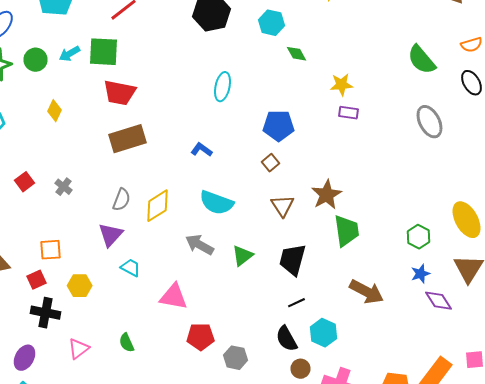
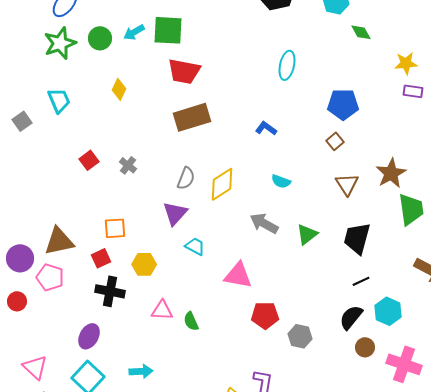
cyan semicircle: (216, 203) -> (281, 181), size x0.6
black semicircle: (286, 339) -> (351, 317), turned 68
pink triangle: (78, 349) -> (162, 310), moved, turned 40

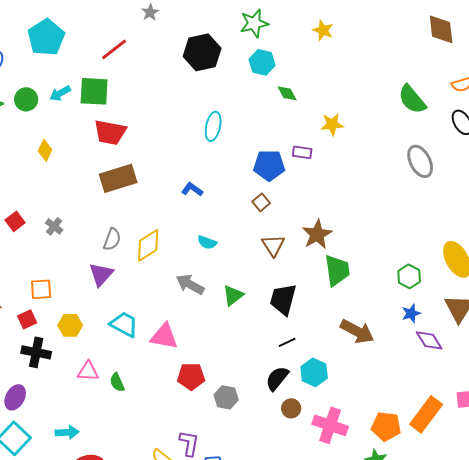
purple rectangle: (413, 91) -> (302, 152), moved
cyan trapezoid: (195, 246) -> (124, 324), moved, size x1.4

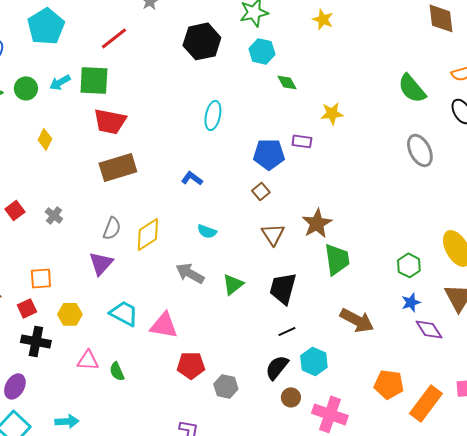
orange pentagon: (386, 426) -> (389, 384), moved

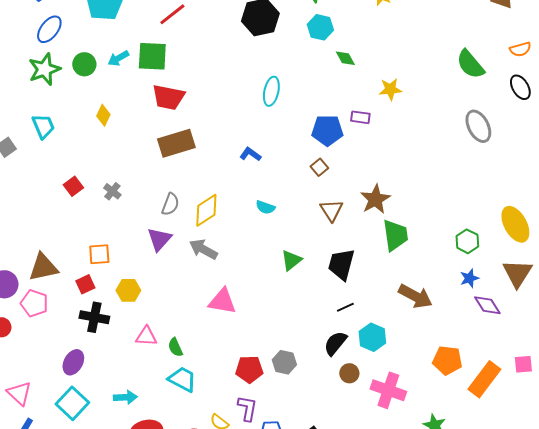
gray arrow: (190, 273) -> (203, 249), moved
cyan trapezoid: (124, 313) -> (182, 379), moved
red pentagon: (191, 365) -> (249, 369), moved

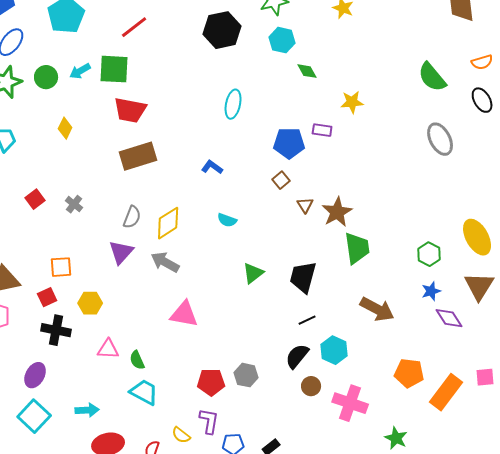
brown triangle: (331, 210) -> (305, 205), moved, size x0.7

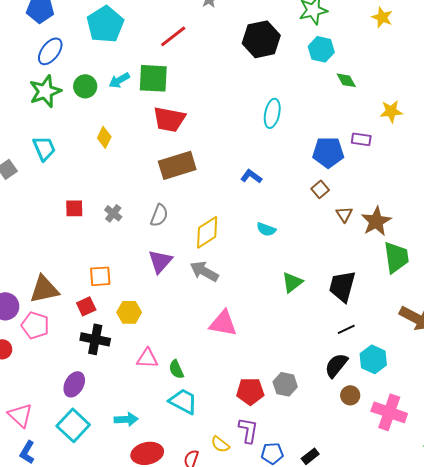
red square: (35, 199) -> (74, 208), turned 36
gray semicircle: (132, 217) -> (159, 215), moved

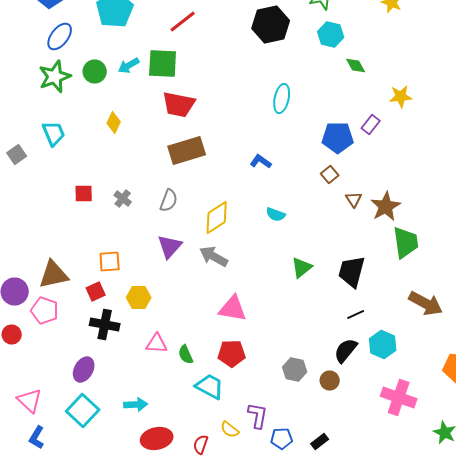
purple rectangle: (361, 139) -> (371, 124), turned -60
red pentagon: (250, 391) -> (232, 354), moved
brown circle: (350, 395) -> (330, 380), moved
cyan trapezoid: (183, 401) -> (210, 386), moved

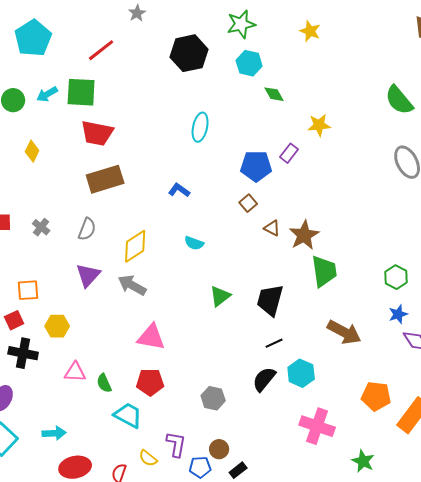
brown triangle: (354, 200) -> (272, 228), turned -30
brown circle: (330, 380) -> (219, 449), moved

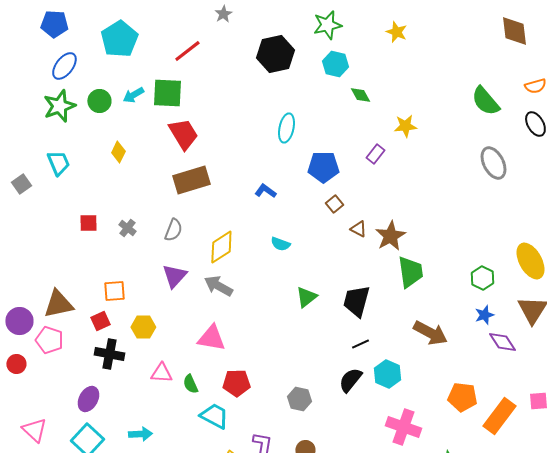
red trapezoid: (97, 133) -> (183, 134), turned -132
blue pentagon: (256, 166) -> (323, 167), moved
pink triangle: (151, 337) -> (211, 338), moved

